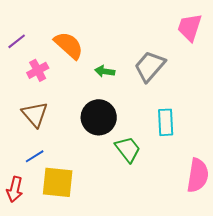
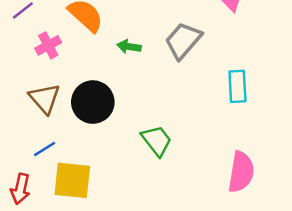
black circle: (99, 117) -> (93, 102), moved
cyan rectangle: (166, 122) -> (237, 86), moved

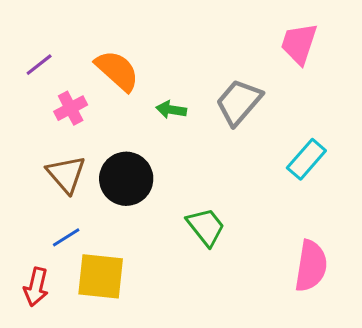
cyan rectangle: (237, 86) -> (306, 159), turned 44

